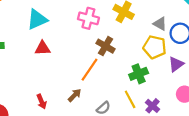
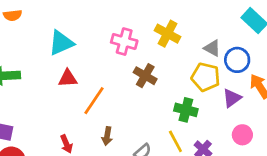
orange line: (90, 70) -> (94, 101), moved
green cross: (139, 74) -> (186, 110), turned 36
brown arrow: (75, 95) -> (107, 136), turned 144

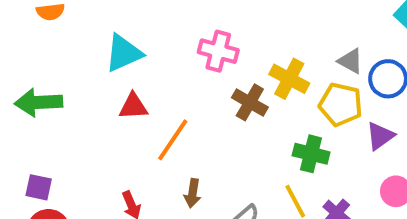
yellow cross: (168, 34) -> (289, 79), moved

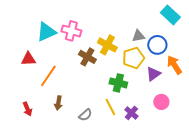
cyan triangle: (123, 53) -> (46, 32), moved
gray triangle: (351, 61) -> (138, 36), turned -40
yellow pentagon: (341, 104) -> (133, 58), turned -30

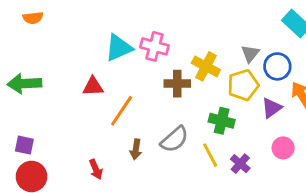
gray triangle: (138, 36) -> (250, 54), turned -40
brown cross: (87, 57) -> (177, 84), turned -30
red arrow: (27, 109) -> (96, 169), moved
gray semicircle: (85, 115) -> (174, 139), moved, size x1.5

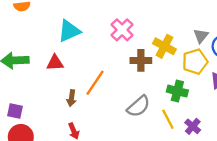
pink cross: (154, 46) -> (122, 30), turned 30
cyan triangle: (119, 48) -> (69, 31), moved
red triangle: (93, 86) -> (55, 63), moved
brown arrow: (136, 149) -> (71, 98), moved

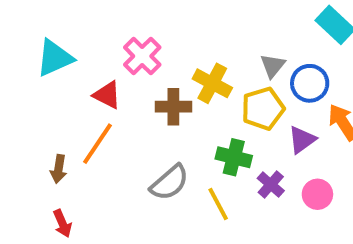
red triangle: (55, 63) -> (107, 95), moved, turned 30
purple cross: (193, 126) -> (271, 185), moved

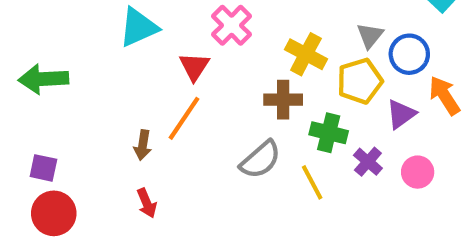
red triangle: (107, 95) -> (194, 67), turned 36
brown cross: (173, 107) -> (283, 100), moved

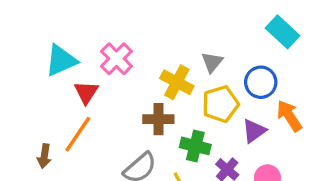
cyan triangle: (139, 27) -> (61, 60), moved
gray triangle: (370, 36) -> (212, 62), moved

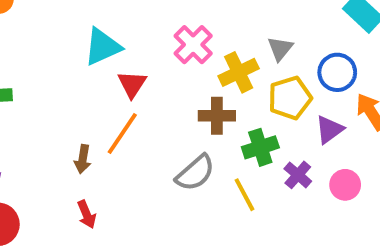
pink cross: (116, 59) -> (193, 45), moved
yellow cross: (177, 82) -> (239, 72), turned 36
green cross: (195, 146) -> (260, 147), turned -32

